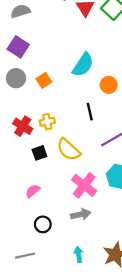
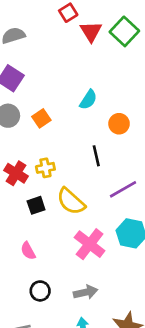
cyan semicircle: (83, 65) -> (88, 100), size x0.7
pink semicircle: (33, 191) -> (28, 251), turned -80
gray arrow: (81, 214) -> (86, 292), moved

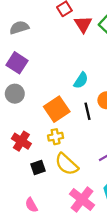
orange square: (41, 118) -> (57, 109), moved, size x1.6
black line: (96, 156) -> (88, 111), moved
yellow cross: (45, 168) -> (56, 137), moved

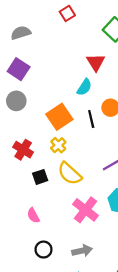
red triangle: (83, 24) -> (96, 62), moved
yellow cross: (56, 137) -> (58, 145), turned -32

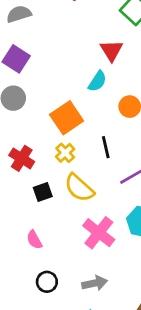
black line: (91, 119) -> (106, 147), moved

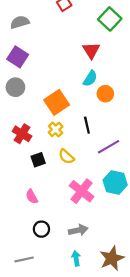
cyan semicircle: (97, 81) -> (90, 79), moved
yellow semicircle: (79, 188) -> (66, 157), size x0.7

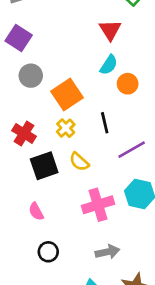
gray circle: (15, 87) -> (31, 76), moved
black square: (38, 160) -> (44, 166), size x1.5
pink cross: (82, 191) -> (98, 205), turned 35
gray arrow: (78, 230) -> (107, 252), moved

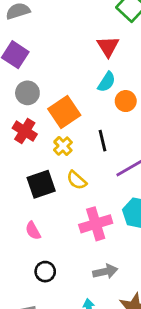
red cross: (24, 133) -> (25, 131), moved

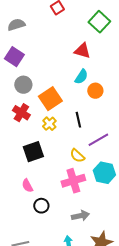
red triangle: (108, 46) -> (82, 51), turned -42
yellow semicircle: (77, 180) -> (77, 156), moved
black circle: (45, 272) -> (41, 206), moved

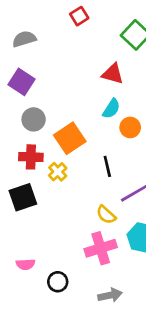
red cross: (21, 113) -> (31, 157), turned -30
yellow cross: (49, 124) -> (58, 172), moved
black square: (33, 152) -> (23, 197), moved
pink semicircle: (27, 186) -> (26, 264), moved, turned -64

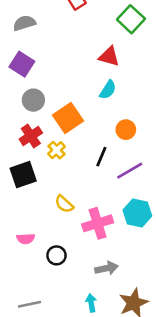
orange circle: (130, 127) -> (126, 130), moved
red cross: (31, 157) -> (31, 136), turned -35
black line: (107, 166) -> (101, 157), moved, turned 36
yellow semicircle: (106, 215) -> (64, 204), moved

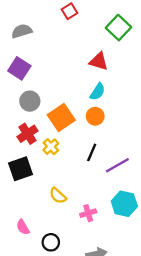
orange circle: (126, 130) -> (95, 116), moved
pink cross: (98, 223) -> (88, 213), size x0.6
pink semicircle: (26, 239) -> (23, 227), turned 63

